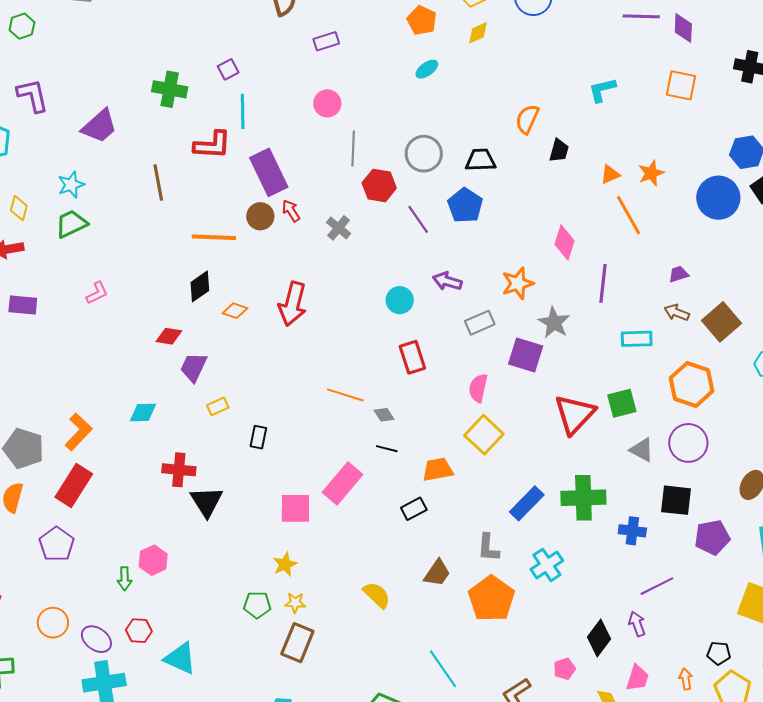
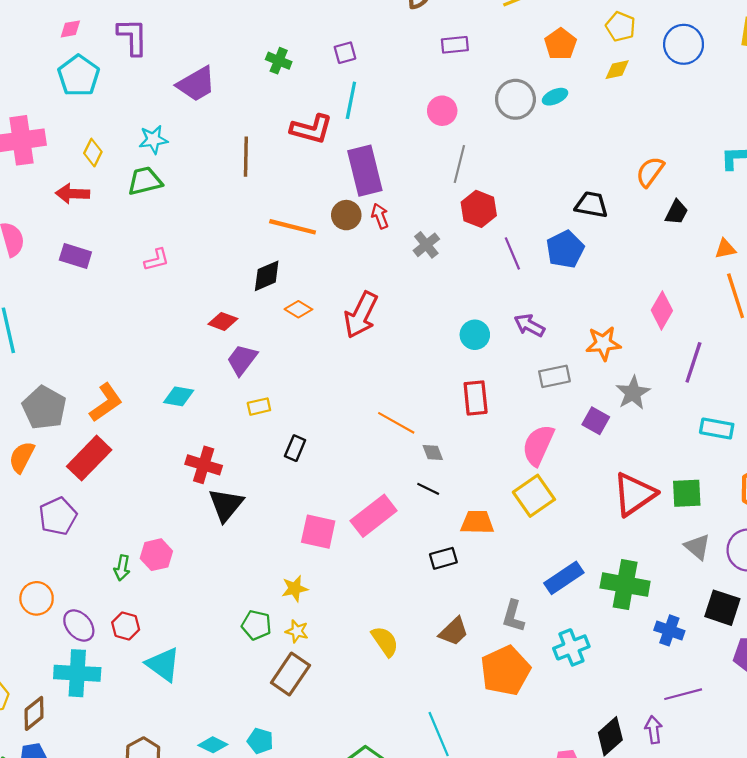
green cross: (170, 89) -> (279, 61), size x0.7
gray circle: (424, 154) -> (515, 99), moved
purple square: (526, 355) -> (596, 421), size x0.7
pink semicircle: (478, 388) -> (538, 445), size x1.4

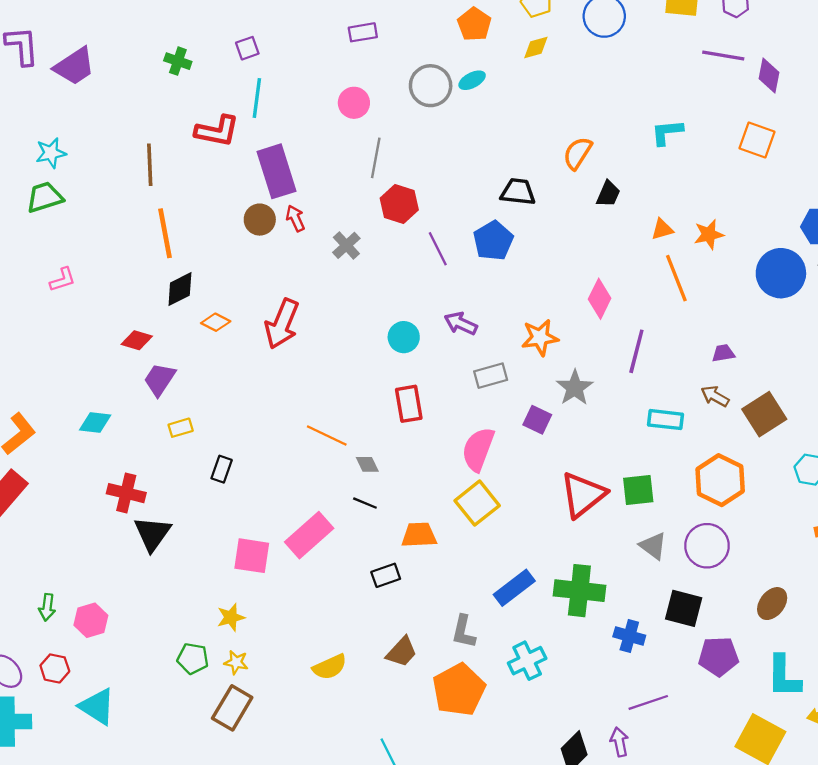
purple trapezoid: (196, 84) -> (74, 66), moved
orange line: (293, 227) -> (165, 233), moved, turned 69
pink hexagon: (156, 555) -> (91, 620), moved
yellow semicircle: (385, 641) -> (330, 667), turned 104

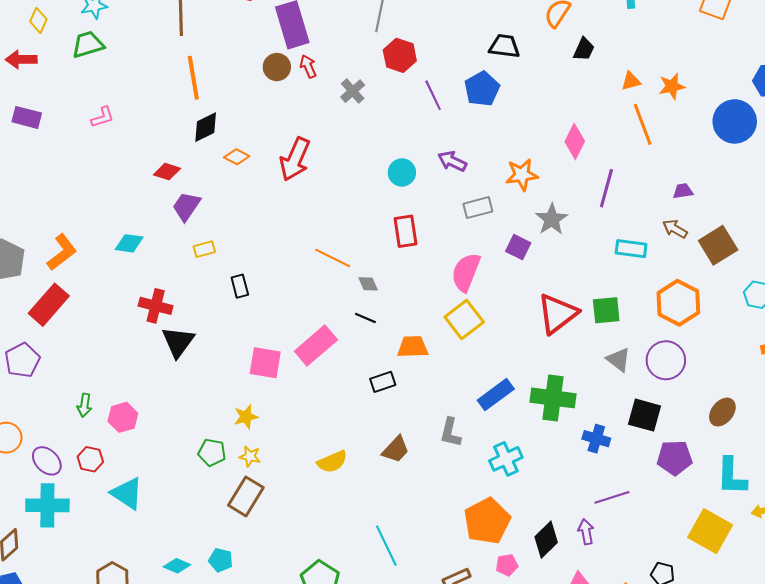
black rectangle: (222, 469) -> (240, 286), turned -35
orange pentagon: (459, 690) -> (487, 521), moved

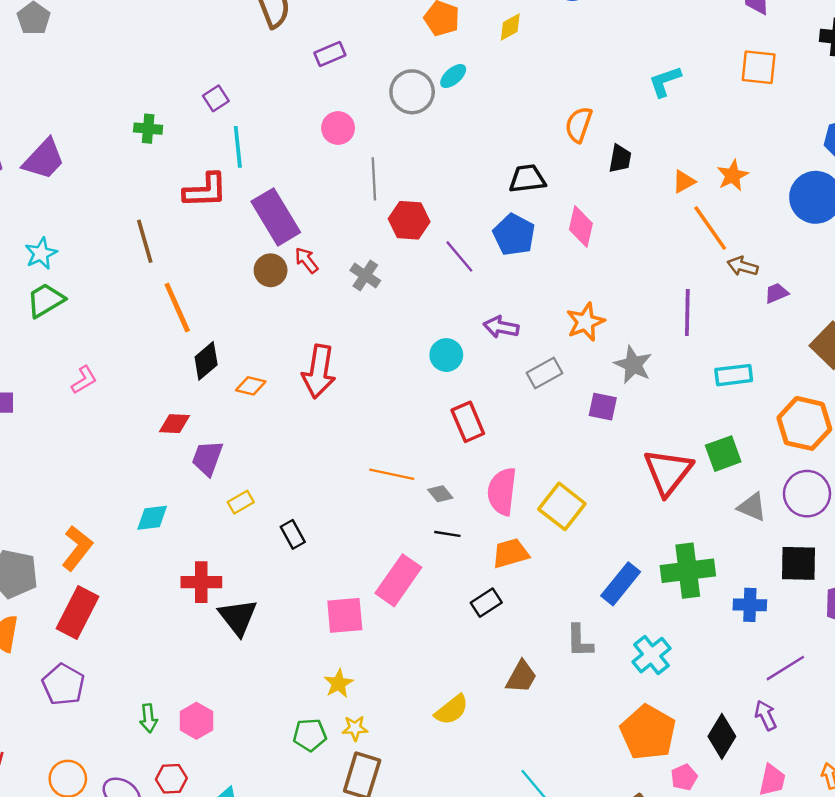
pink diamond: (575, 141) -> (581, 227), moved
brown arrow: (675, 229) -> (743, 266), moved
pink semicircle: (466, 272) -> (502, 491), moved

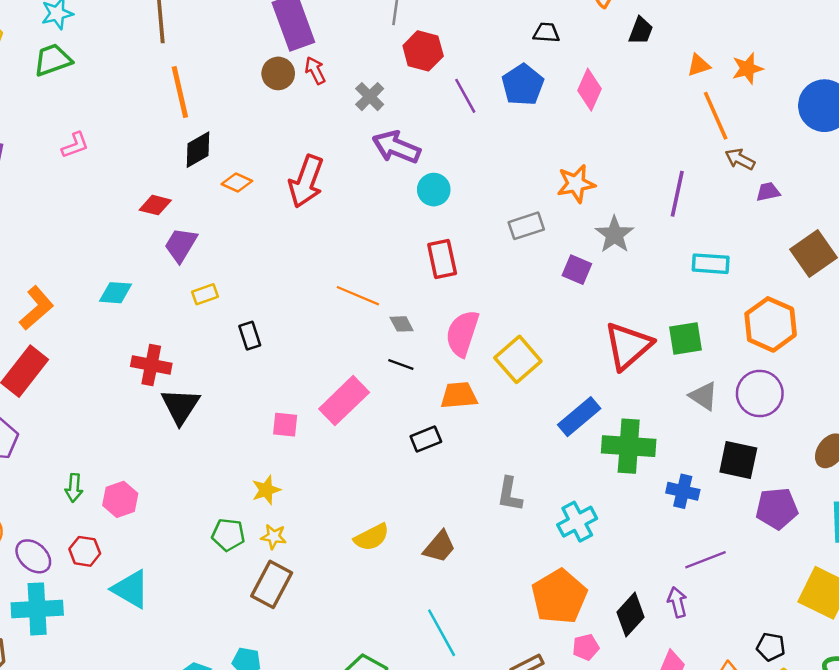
black trapezoid: (527, 179) -> (546, 33), size x0.7
purple arrow: (501, 327) -> (396, 147), moved, size x1.4
blue rectangle: (621, 584) -> (579, 417), moved
pink square: (345, 615) -> (285, 425), size x0.7
brown trapezoid: (521, 677) -> (439, 547), moved

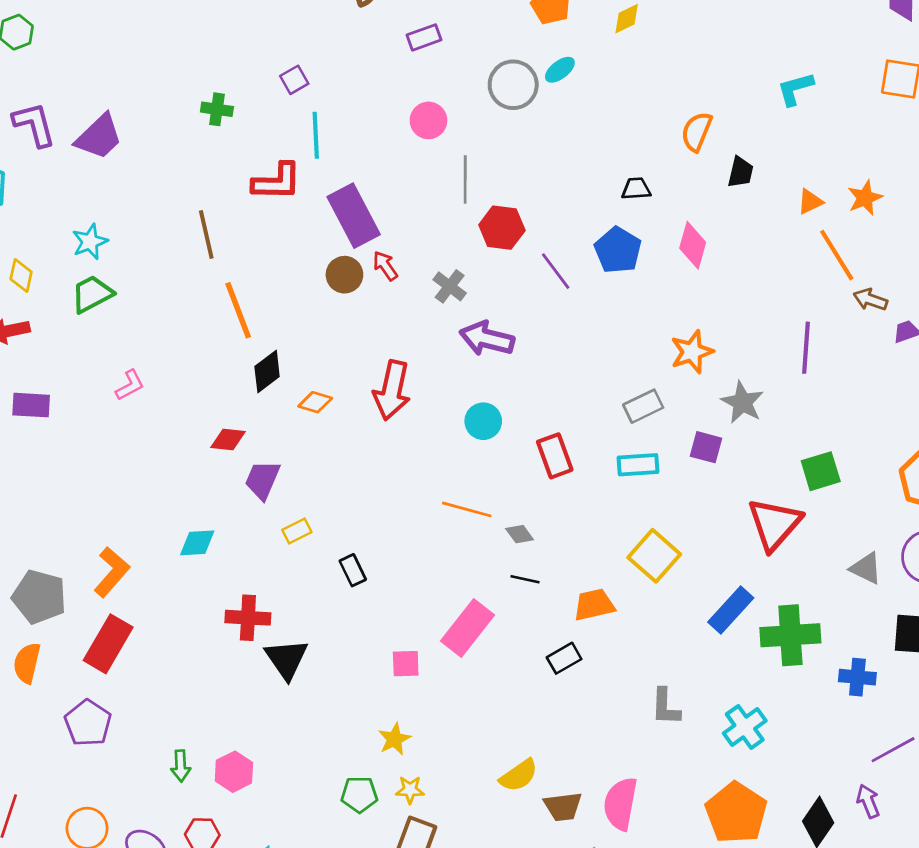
cyan circle: (434, 190) -> (483, 421), moved
cyan rectangle: (711, 264) -> (638, 465), moved
pink semicircle: (462, 333) -> (620, 804), moved
green square: (685, 338) -> (821, 471), moved
brown trapezoid: (439, 547) -> (563, 807), moved, turned 51

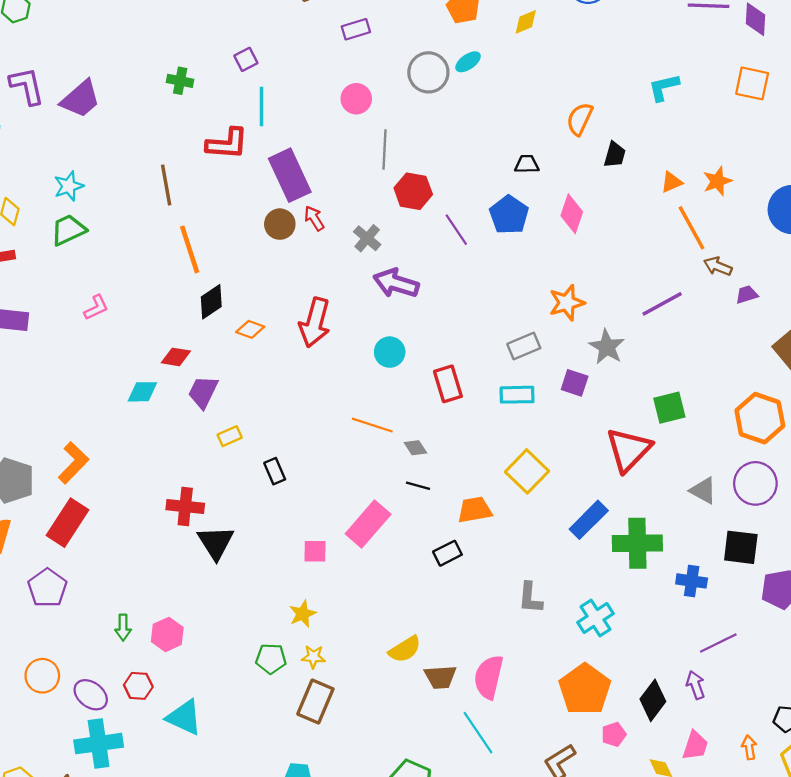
purple line: (806, 348) -> (662, 304), turned 54
cyan diamond: (197, 543) -> (142, 392), moved

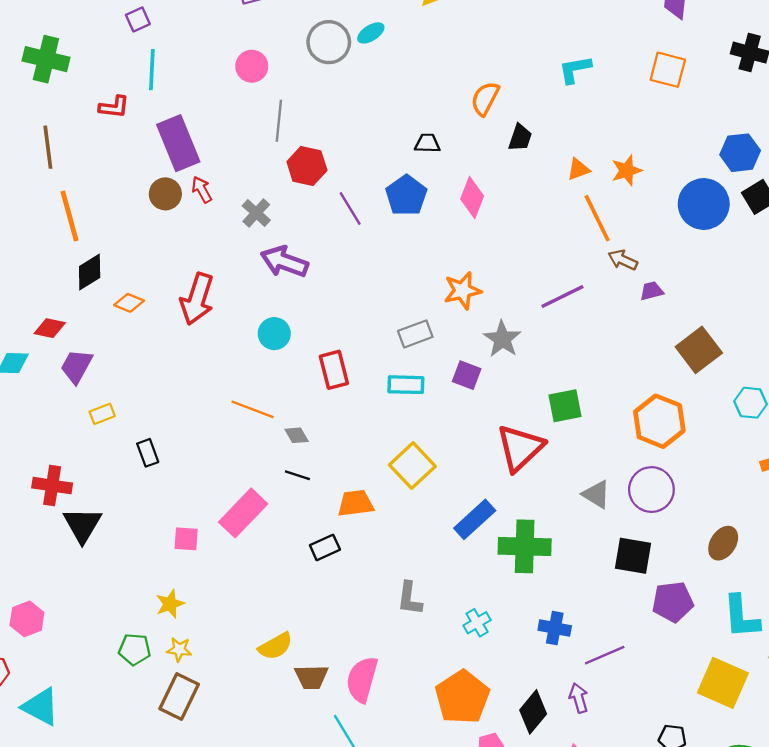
green cross: (180, 81) -> (46, 59), moved, size x1.6
red L-shape: (227, 144) -> (114, 107), size x0.7
blue cross: (692, 581) -> (555, 628), moved
cyan cross: (596, 618) -> (477, 623), size x0.7

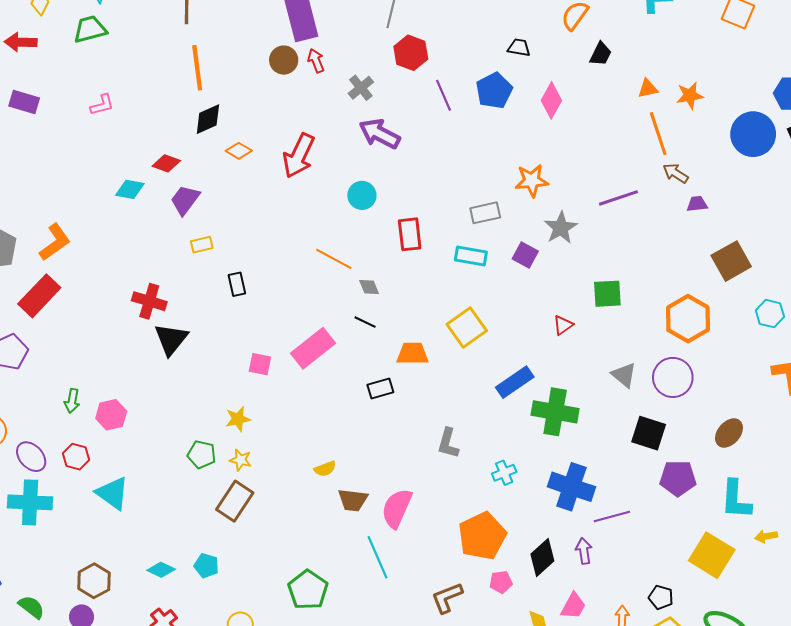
red triangle: (520, 448) -> (563, 325), size x0.5
blue cross: (555, 628) -> (571, 487), size x1.6
yellow semicircle: (275, 646) -> (325, 469), size x0.7

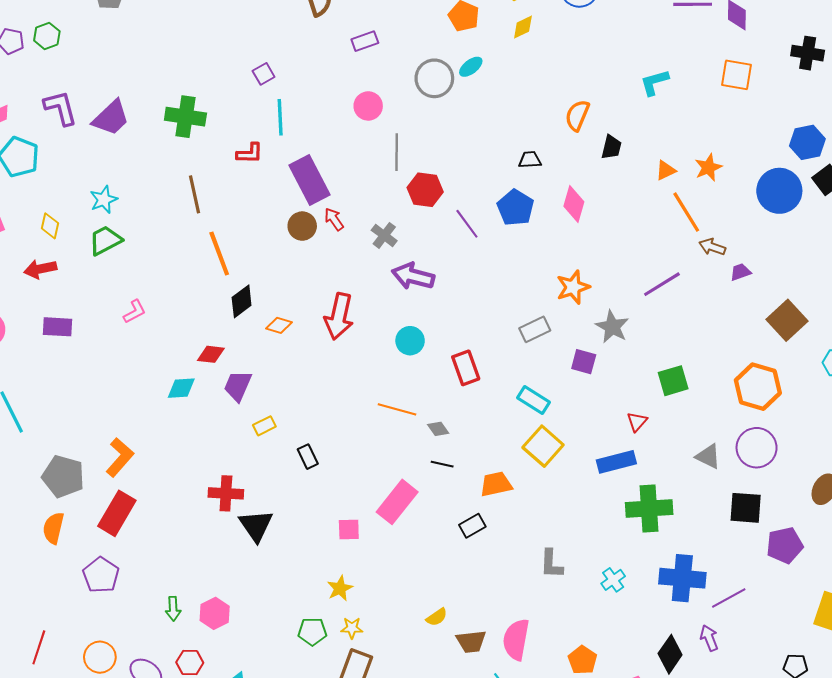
cyan rectangle: (471, 256) -> (534, 400), moved, turned 36
blue rectangle: (515, 382) -> (616, 462), moved, turned 33
orange pentagon: (482, 536) -> (583, 660), moved, size x0.6

